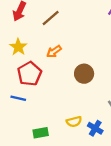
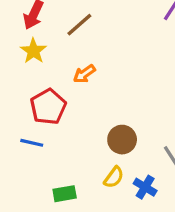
yellow star: (18, 47) -> (33, 51), moved
brown circle: (84, 74) -> (122, 140), moved
yellow semicircle: (74, 122) -> (114, 177), turned -40

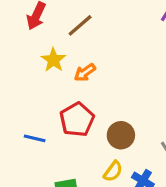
yellow star: (33, 51) -> (53, 60), moved
red pentagon: (48, 107) -> (77, 120), moved

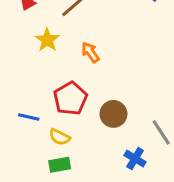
orange arrow: (85, 72) -> (90, 52), moved, turned 90
yellow semicircle: (113, 171) -> (60, 137), moved, turned 80

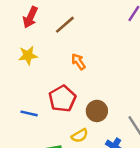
yellow star: (47, 40) -> (28, 55), moved, turned 30
yellow semicircle: (60, 137) -> (80, 136), moved, turned -56

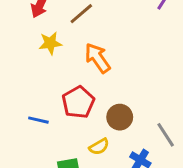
yellow star: (28, 55) -> (50, 43), moved
orange arrow: (78, 62) -> (98, 58), size x1.5

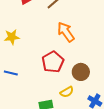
yellow star: (50, 43) -> (12, 37), moved
blue line: (38, 120) -> (11, 73), moved

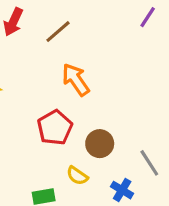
yellow semicircle: (67, 92) -> (77, 176), turned 64

